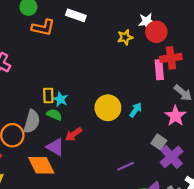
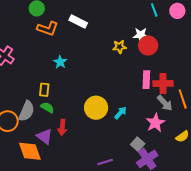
red cross: (171, 58) -> (163, 84), moved
cyan star: (60, 99) -> (60, 62), moved
red arrow: (74, 134) -> (62, 127), turned -56

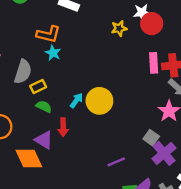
orange L-shape: (48, 28) -> (48, 34), moved
yellow rectangle: (44, 90) -> (38, 87), turned 64
gray semicircle: (26, 111) -> (23, 72), moved
cyan arrow: (121, 113) -> (76, 101), moved

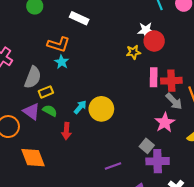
yellow star: (119, 28) -> (133, 52), moved
purple triangle: (44, 140) -> (32, 111), moved
purple cross: (164, 153) -> (158, 161), turned 35

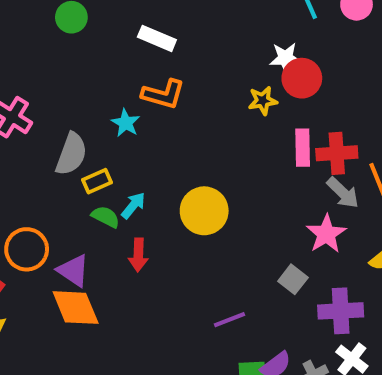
orange L-shape: (59, 44) -> (163, 94), moved
cyan arrow: (80, 107) -> (133, 205), moved
purple triangle: (32, 111) -> (73, 271), moved
purple cross: (158, 161) -> (341, 311), moved

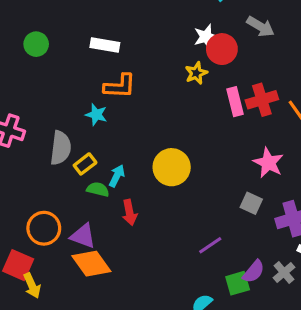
gray arrow: (343, 193) -> (260, 27), moved

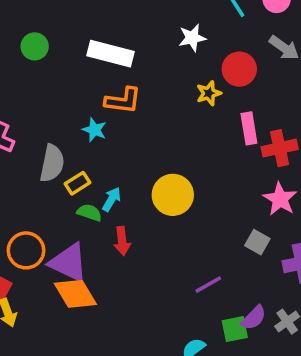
white star: (206, 37) -> (192, 38), moved
white rectangle: (105, 45) -> (110, 54), size x1.4
red cross: (262, 100) -> (280, 148), moved
purple triangle: (83, 236) -> (69, 263), size x1.4

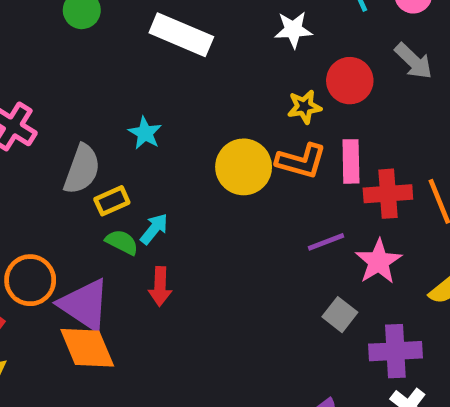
orange L-shape: (123, 100) -> (301, 161), moved
yellow circle: (173, 195) -> (244, 167), moved
purple line: (208, 285) -> (326, 242), moved

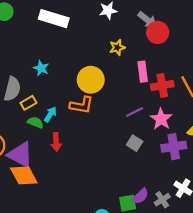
gray arrow: (414, 61) -> (147, 20), moved
red circle: (350, 81) -> (158, 32), moved
orange L-shape: (301, 161) -> (81, 105), moved
gray square: (340, 315) -> (135, 143), moved
purple cross: (395, 351) -> (174, 147), moved

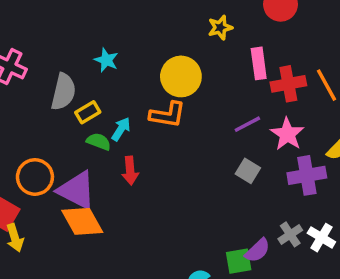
gray cross: (162, 200) -> (290, 234), moved

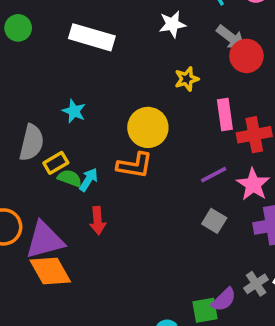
green semicircle: (99, 142) -> (70, 178), moved
purple triangle: (77, 190) -> (45, 240), turned -42

